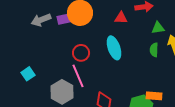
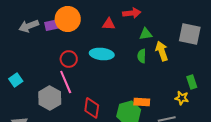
cyan ellipse: (114, 48) -> (102, 54), turned -65

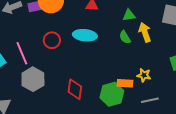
green semicircle: (142, 56) -> (125, 37), turned -32
pink line: (66, 82) -> (22, 53), moved
yellow star: (182, 98) -> (144, 75), moved

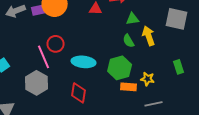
cyan ellipse: (85, 35) -> (84, 62), moved
pink line: (22, 53) -> (44, 57), moved
green hexagon: (112, 94) -> (120, 68), moved

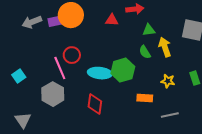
green hexagon: (120, 68) -> (123, 70), moved
yellow star: (148, 79) -> (168, 81), moved

